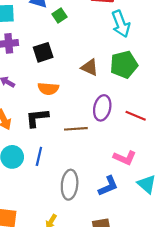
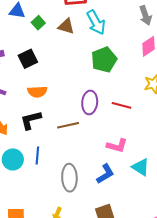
brown triangle: (90, 67) -> (66, 26), moved

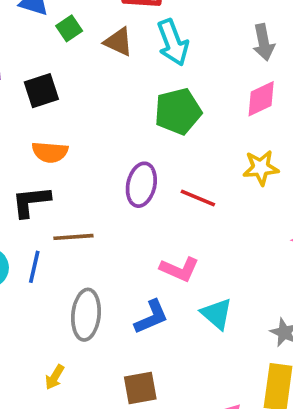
brown line: (68, 125) -> (73, 237), moved

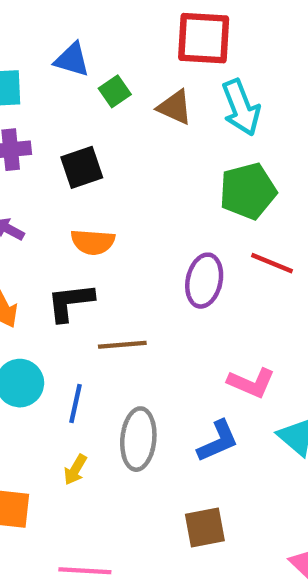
red line: (198, 198) -> (272, 263), moved
blue line: (34, 267) -> (76, 403), moved
yellow arrow: (55, 377) -> (75, 470), moved

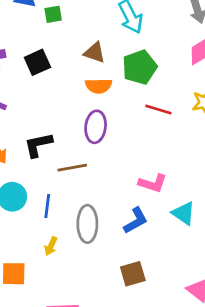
green square: (115, 91) -> (53, 14), turned 30
brown triangle: (175, 107) -> (94, 52), moved
orange semicircle: (93, 242) -> (99, 86), moved
purple ellipse: (204, 281) -> (96, 127), moved

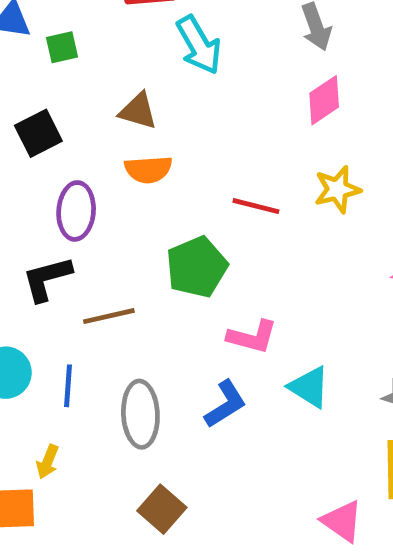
green pentagon: (140, 67) -> (197, 267), moved
purple ellipse: (96, 127) -> (76, 211), moved
yellow arrow: (51, 246) -> (48, 462), moved
brown square: (133, 274) -> (162, 509), moved, turned -30

